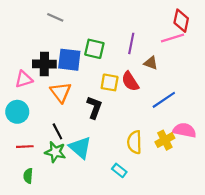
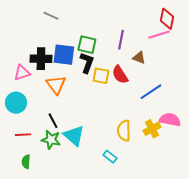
black L-shape: (94, 107) -> (87, 63), moved

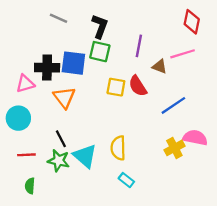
pink line: (159, 35) -> (183, 54), moved
black L-shape: (87, 63) -> (100, 26), moved
yellow semicircle: (124, 131) -> (118, 148), moved

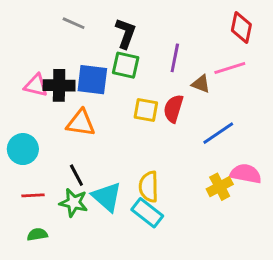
pink triangle: (25, 84) -> (36, 85), moved, turned 30
red semicircle: (138, 86) -> (173, 109), turned 50
orange triangle: (64, 97) -> (81, 123), turned -45
cyan rectangle: (126, 180) -> (147, 213), moved, size x1.5
green semicircle: (30, 186) -> (37, 234), turned 77

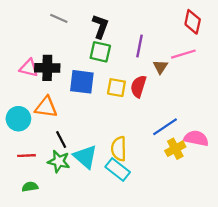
blue square: (92, 80) -> (82, 82), moved
brown triangle: (201, 84) -> (160, 67), turned 42
orange triangle: (81, 123) -> (46, 107), moved
blue line: (218, 133) -> (165, 127), moved

